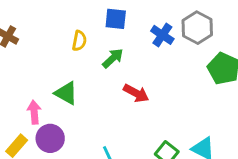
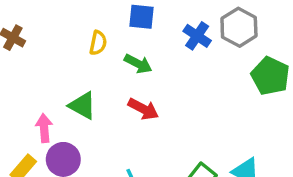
green arrow: (113, 58) -> (138, 64), turned 70
red arrow: (136, 93) -> (143, 109), moved

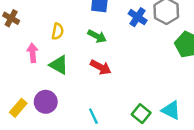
yellow semicircle: (98, 43) -> (58, 31), moved
pink arrow: (44, 128) -> (33, 53), moved

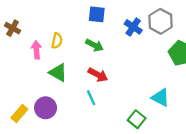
pink arrow: (33, 53) -> (36, 50), moved
cyan triangle: (171, 110) -> (161, 98), moved
cyan line: (93, 116) -> (91, 98), moved

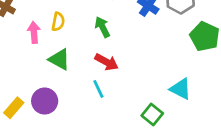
green arrow: (95, 45) -> (102, 27), turned -144

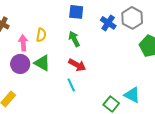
cyan triangle: (180, 89) -> (132, 95), moved
purple circle: (45, 101) -> (20, 64), moved

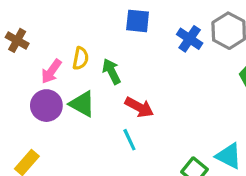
green arrow: (74, 39) -> (112, 71), moved
pink arrow: (23, 43) -> (51, 71), turned -140

